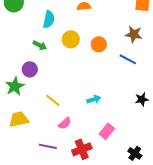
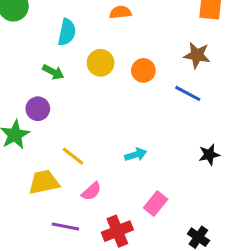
yellow trapezoid: (19, 119) -> (44, 182), moved

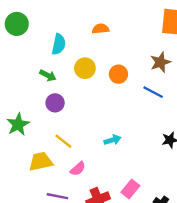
brown star: (197, 55) -> (160, 62), turned -30
purple circle: (38, 109) -> (55, 103), moved
pink rectangle: (156, 204) -> (130, 189), moved

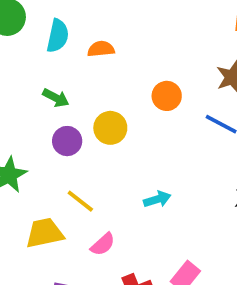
orange semicircle: (100, 29) -> (101, 49), moved
cyan semicircle: (59, 44) -> (58, 36), moved
yellow circle: (85, 68) -> (110, 128), moved

